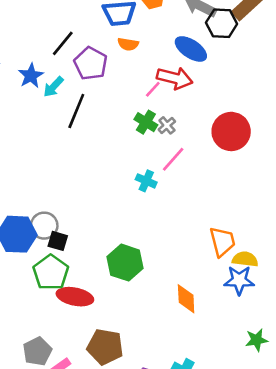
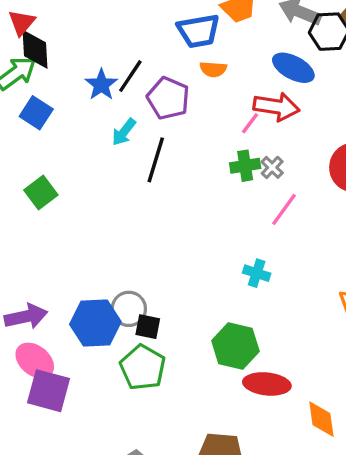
blue star: (31, 76) -> (101, 85), moved
green cross: (146, 122) -> (245, 166), turned -35
cyan cross: (146, 181) -> (257, 273), moved
red ellipse: (75, 297) -> (267, 384), moved
orange diamond: (186, 299) -> (321, 419), moved

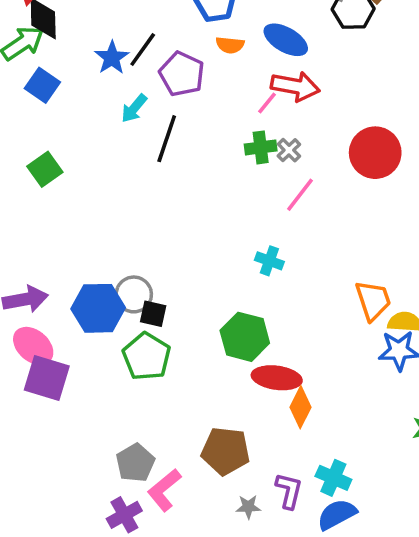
blue ellipse: (293, 68) -> (286, 40), moved
orange diamond: (321, 419) -> (300, 407), moved, turned 33

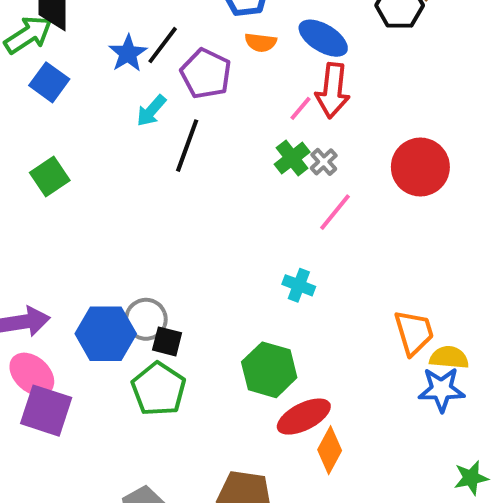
red arrow: (295, 86) -> (333, 90), turned 84
green cross: (261, 147) -> (292, 158), turned -32
red ellipse: (277, 378) -> (304, 417), turned -36

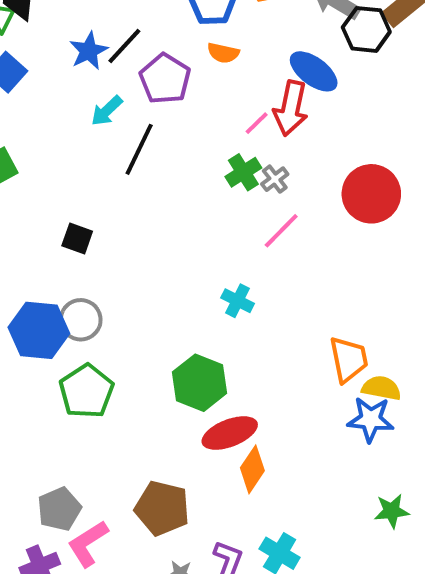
blue ellipse: (323, 38) -> (314, 71), moved
black square: (167, 341) -> (77, 239), moved

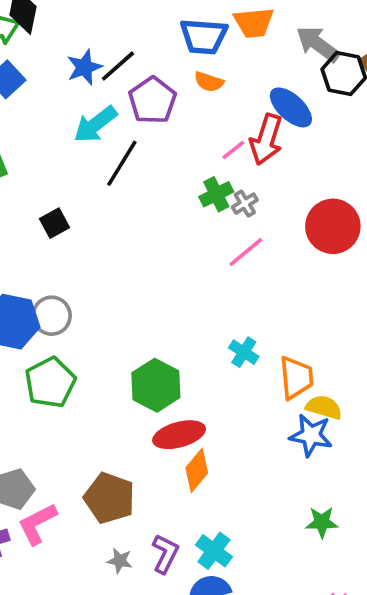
cyan arrow: (107, 111) -> (95, 124), size x1.4
black square: (77, 239) -> (55, 223), moved, turned 36
cyan cross: (238, 301) -> (244, 352), moved

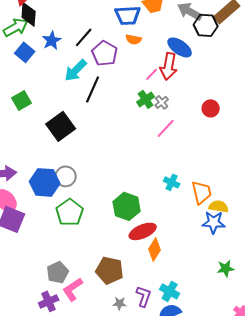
blue star: (84, 67) -> (52, 40), moved
black square: (55, 223) -> (61, 126), size x1.8
red circle: (333, 226) -> (211, 108), size x0.6

